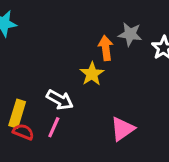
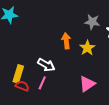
orange arrow: (106, 48) -> (66, 41), moved
yellow star: (92, 74) -> (87, 48), moved

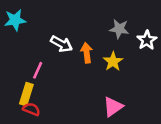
white arrow: (46, 65) -> (61, 44), moved
pink line: (42, 83) -> (38, 70), moved

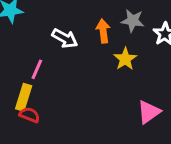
orange arrow: (87, 53) -> (103, 31), moved
pink triangle: (113, 107) -> (149, 112), moved

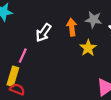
white arrow: (65, 38) -> (43, 33), turned 96

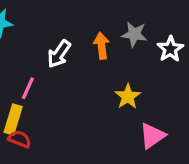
yellow star: (88, 48) -> (128, 96), moved

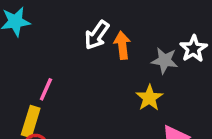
gray star: (134, 34) -> (165, 61), moved
white arrow: (59, 54) -> (97, 35), moved

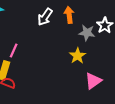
orange arrow: (122, 45) -> (69, 15), moved

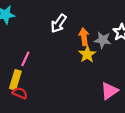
orange arrow: (69, 15) -> (84, 37), moved
yellow star: (77, 56) -> (87, 54), moved

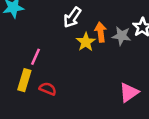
yellow star: (87, 54) -> (86, 42), moved
red semicircle: (20, 93) -> (48, 89), moved

